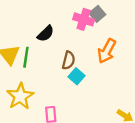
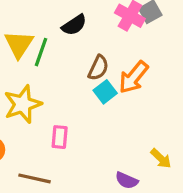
orange arrow: (107, 51) -> (133, 77), moved

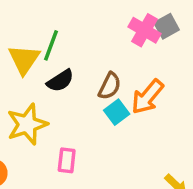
black semicircle: (74, 25) -> (60, 81), moved
green line: (41, 52) -> (51, 45), moved

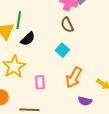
brown semicircle: (110, 86) -> (67, 25), moved, turned 140
orange arrow: (147, 97) -> (74, 78), moved

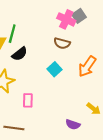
brown semicircle: (67, 25) -> (62, 43), turned -56
orange arrow: (74, 78) -> (87, 67), moved

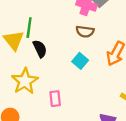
black semicircle: (20, 54) -> (40, 49), turned -70

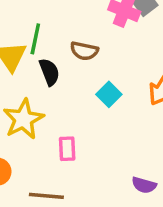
brown semicircle: (85, 32) -> (84, 51), moved

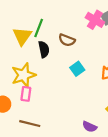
pink rectangle: (67, 149) -> (26, 94), moved

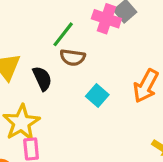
green line: (39, 28) -> (63, 34), moved, turned 30

